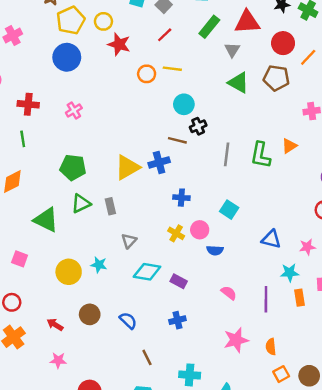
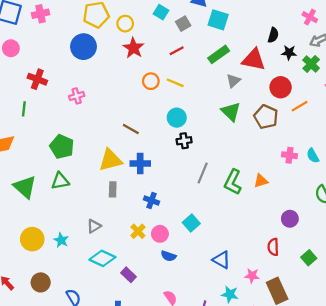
brown line: (177, 140) -> (131, 129), moved
gray rectangle: (110, 206) -> (113, 189), moved

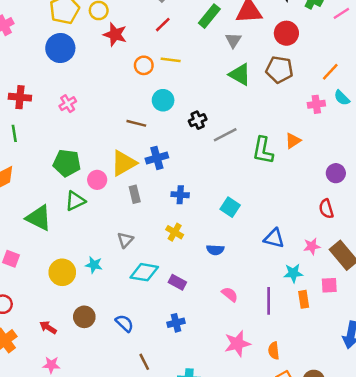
orange line: (300, 106) -> (330, 72), moved
cyan circle: (177, 118) -> (163, 100), moved
gray line: (203, 173) -> (225, 135), moved, turned 55
pink circle: (160, 234) -> (97, 180), moved

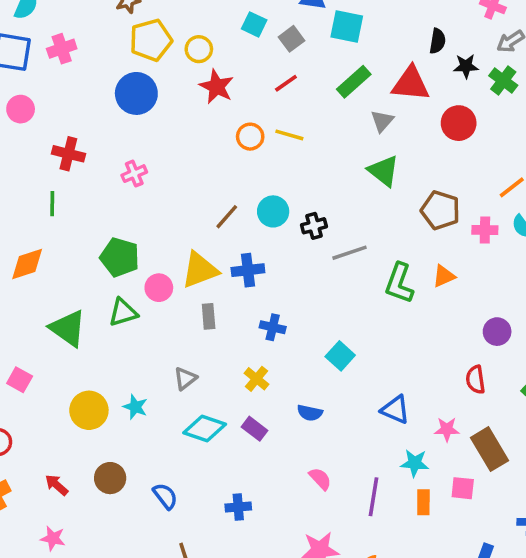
brown pentagon: (279, 70) -> (440, 210), moved
cyan circle: (163, 100) -> (273, 211), moved
brown line: (136, 123) -> (227, 217), turned -72
purple rectangle: (177, 282) -> (254, 429), moved

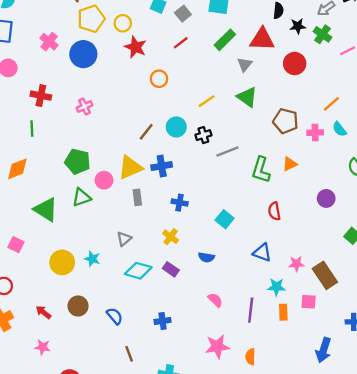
pink cross: (62, 49) -> (49, 42), moved, turned -30
yellow line: (289, 135) -> (207, 101), moved, turned -48
red semicircle: (476, 380) -> (274, 211), moved

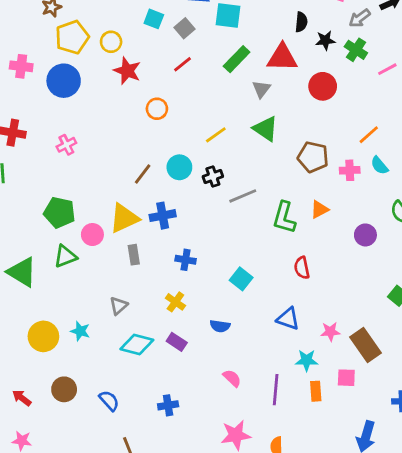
pink cross: (49, 42) -> (21, 66), turned -30
purple circle: (326, 198) -> (365, 235), moved

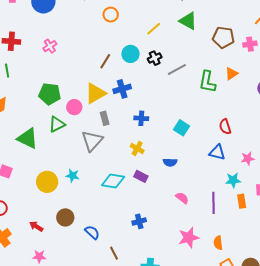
red semicircle: (302, 268) -> (225, 127), moved
gray triangle: (119, 306) -> (92, 141), moved, size x1.6
blue semicircle: (109, 401) -> (92, 232), moved

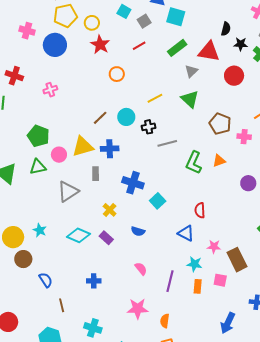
gray rectangle: (105, 118) -> (96, 174), moved
blue cross: (141, 118) -> (133, 183), moved, size x1.5
cyan star: (72, 176) -> (40, 230), moved
yellow circle: (47, 182) -> (13, 237), moved

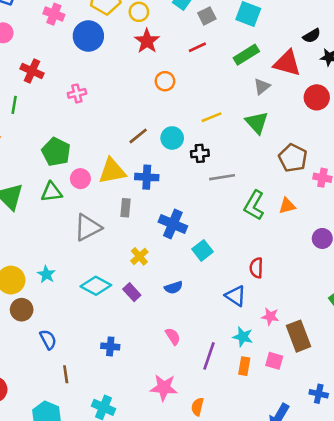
black semicircle: (226, 29) -> (312, 36), turned 40
blue semicircle: (138, 231) -> (174, 288), turned -40

